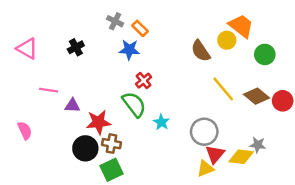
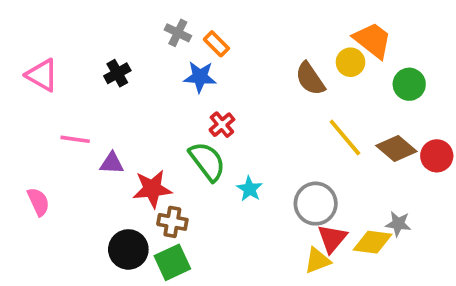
black circle: (85, 148) -> (128, 249), moved

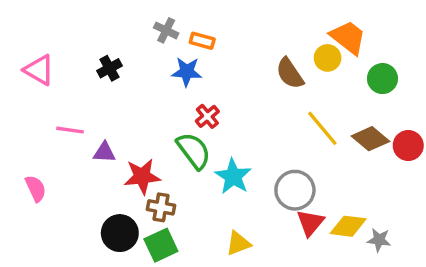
orange rectangle: (216, 44) -> (202, 41), turned -30
cyan star: (249, 189) -> (233, 176), size x1.5
gray star: (398, 224) -> (379, 240), moved
yellow triangle: (317, 260) -> (238, 243), moved

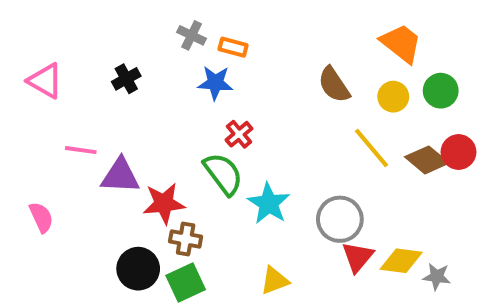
yellow circle: (328, 58) -> (393, 97), moved
red circle: (408, 146) -> (459, 152), moved
purple triangle: (104, 152) -> (120, 176), size x1.5

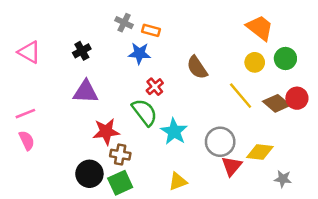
brown semicircle: (334, 85) -> (197, 67), moved
pink line: (81, 150) -> (25, 114), moved, turned -30
purple triangle: (120, 176) -> (86, 92), moved
yellow diamond: (401, 261) -> (260, 152), moved

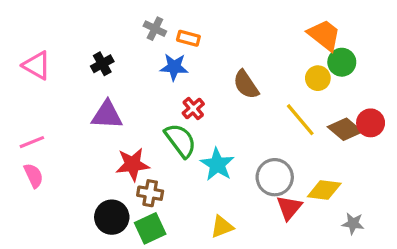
green circle: (285, 58) -> (342, 62), moved

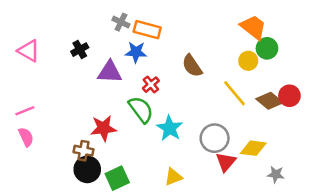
orange rectangle: (188, 38) -> (147, 30), size x1.5
purple triangle: (107, 115) -> (110, 72), moved
brown cross: (150, 193) -> (83, 151), moved

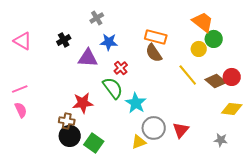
gray cross: (121, 22) -> (97, 18), turned 32
orange rectangle: (147, 30) -> (156, 37), moved
gray circle: (215, 138) -> (154, 128), moved
yellow diamond: (253, 148) -> (232, 109), moved
green square: (117, 178) -> (94, 143), turned -30

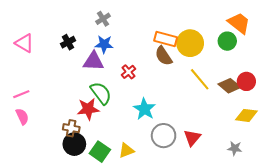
orange trapezoid: (203, 22) -> (239, 23), moved
blue star: (109, 42) -> (104, 44), moved
yellow circle: (199, 49) -> (190, 43), moved, size x1.6
green semicircle: (113, 88) -> (101, 93), moved
yellow triangle: (139, 142) -> (126, 150), moved

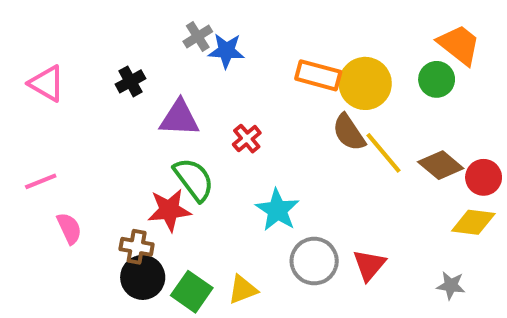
blue star: (104, 44) -> (226, 51), moved
brown semicircle: (164, 56) -> (349, 132), moved
red circle: (246, 81) -> (484, 177), moved
pink semicircle: (22, 116) -> (69, 228), moved

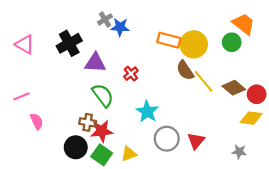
black cross: (130, 81) -> (69, 43), size x1.6
red star: (169, 210) -> (102, 131), moved
brown cross: (137, 247) -> (88, 122), moved

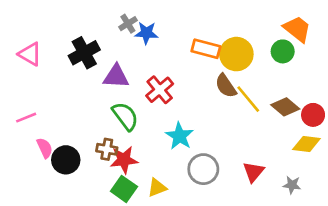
red cross: (131, 74) -> (160, 90), size x1.5
red triangle: (196, 141) -> (254, 172), moved
black circle: (76, 147) -> (66, 160), moved

